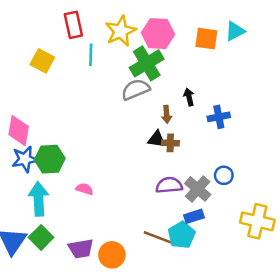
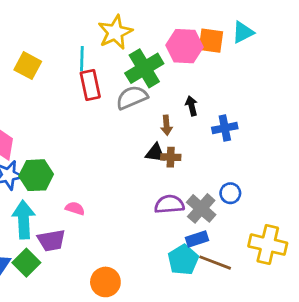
red rectangle: (73, 25) -> (90, 85), moved
pink hexagon: (158, 34) -> (185, 46), moved
brown line: (158, 237) -> (215, 263), moved
purple trapezoid: (81, 249) -> (51, 240), moved

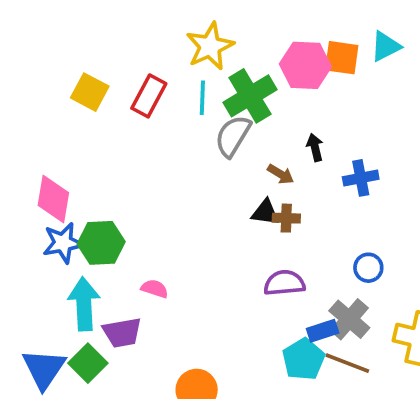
cyan line: (82, 59) -> (202, 98), moved
red rectangle: (90, 85) -> (149, 96), moved, turned 40
gray semicircle: (132, 97) -> (233, 136), turned -36
brown arrow: (167, 125) -> (281, 174), turned -54
gray cross: (201, 208) -> (349, 319), moved

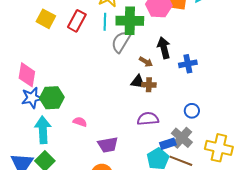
green cross: (250, 96) -> (130, 21), turned 32
black arrow: (315, 147) -> (164, 48), size x1.5
purple trapezoid: (122, 333) -> (108, 145), moved

